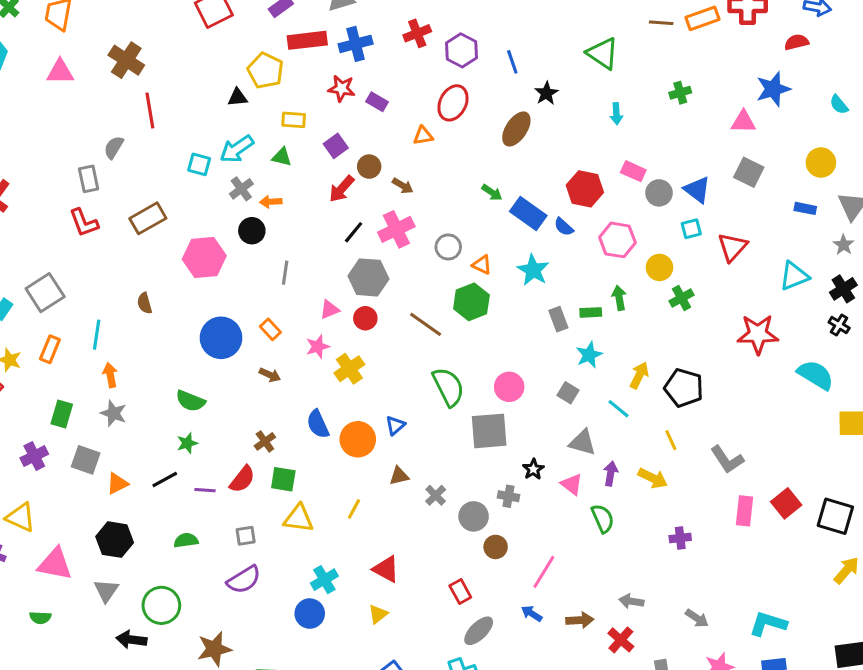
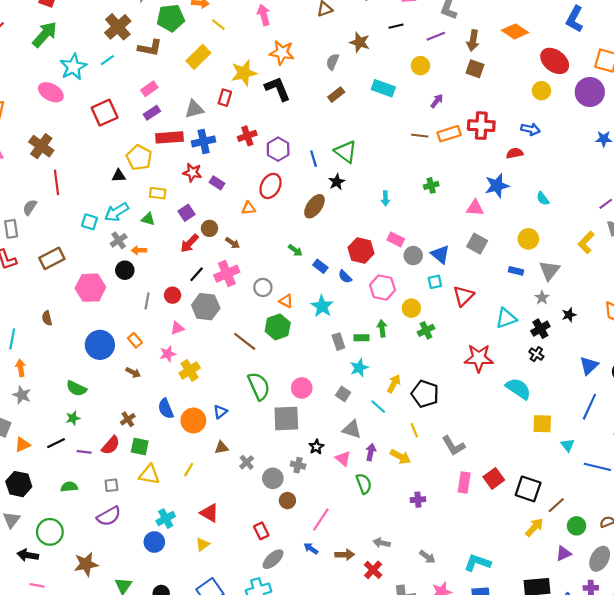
green triangle: (603, 53) -> (346, 152), moved
blue rectangle: (528, 213) -> (320, 266), size x0.6
red circle: (365, 318) -> (173, 295), moved

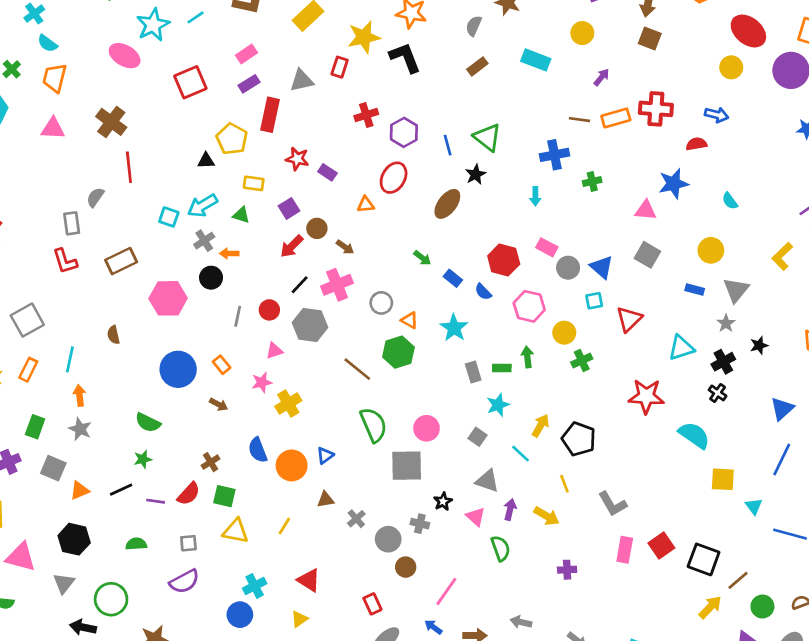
red rectangle: (170, 137) -> (270, 115), turned -75
blue cross: (204, 141) -> (555, 155), moved

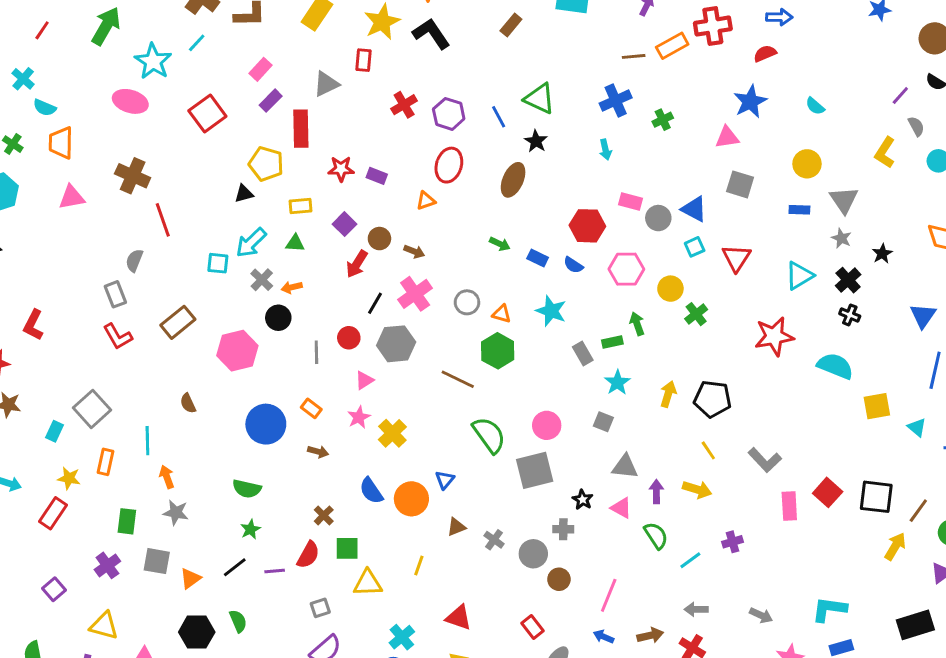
cyan line: (521, 454) -> (690, 560), moved, turned -66
green semicircle: (136, 544) -> (238, 621), moved, turned 84

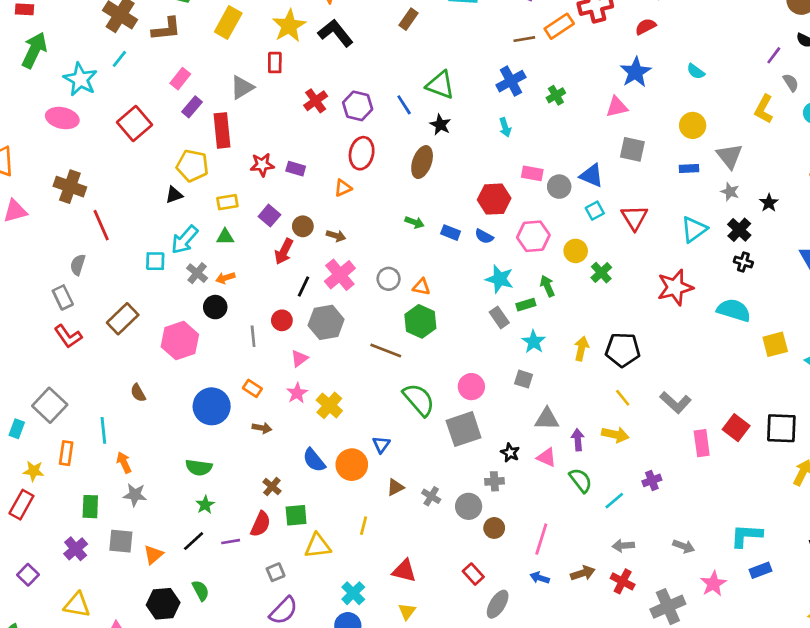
cyan star: (551, 311) -> (500, 279), moved

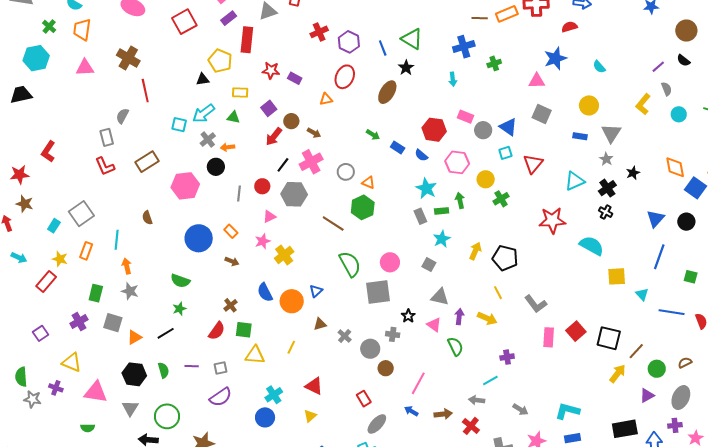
cyan line: (614, 501) -> (490, 381), moved
purple line: (231, 542) -> (192, 366), moved

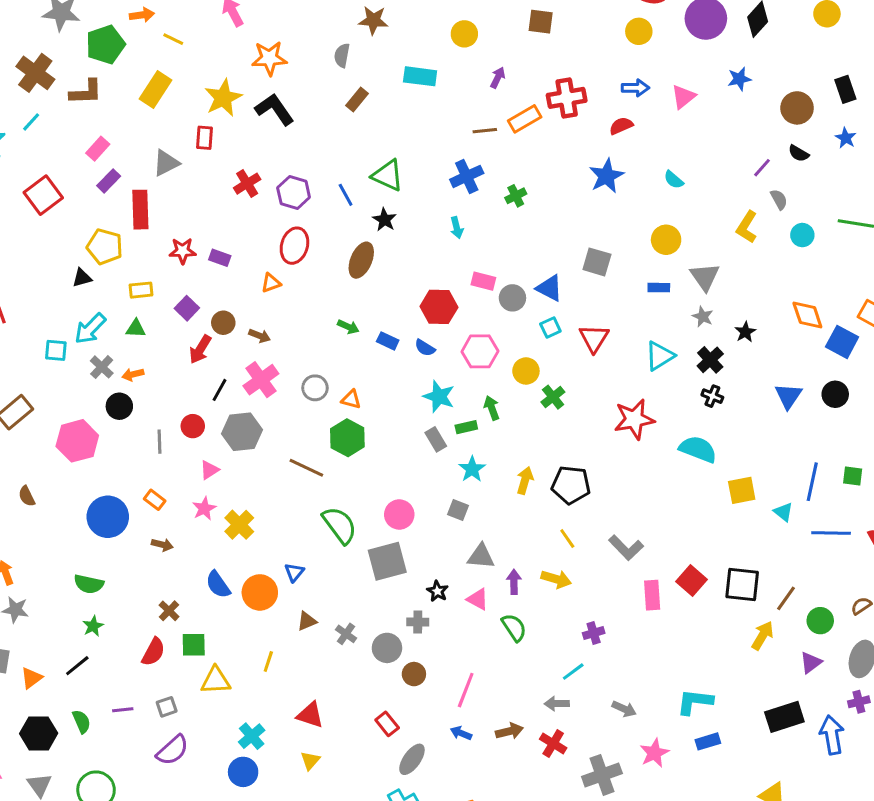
pink triangle: (537, 81) -> (683, 97), moved, turned -30
blue line: (659, 257) -> (812, 482), moved

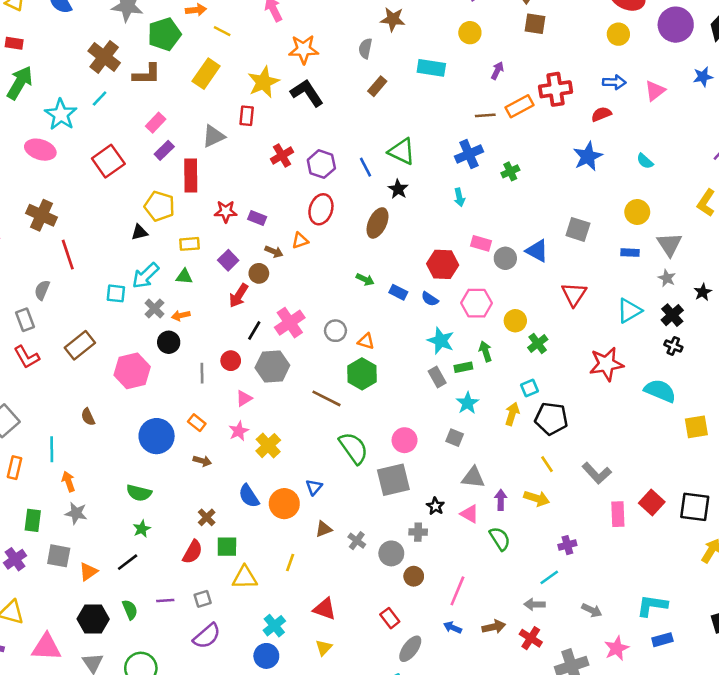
cyan square: (550, 327) -> (530, 388), moved
brown arrow: (260, 336) -> (274, 252), moved

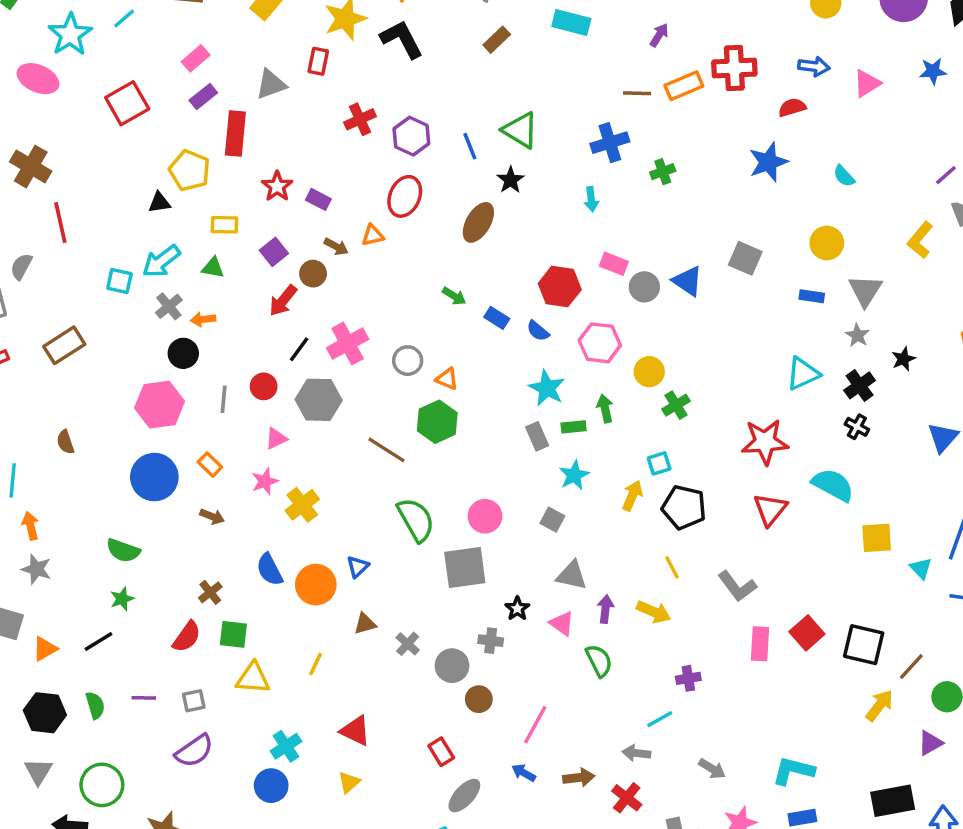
red star: (226, 211) -> (277, 186), turned 30
red triangle: (574, 294) -> (770, 509), moved
pink hexagon: (132, 371) -> (160, 405), moved

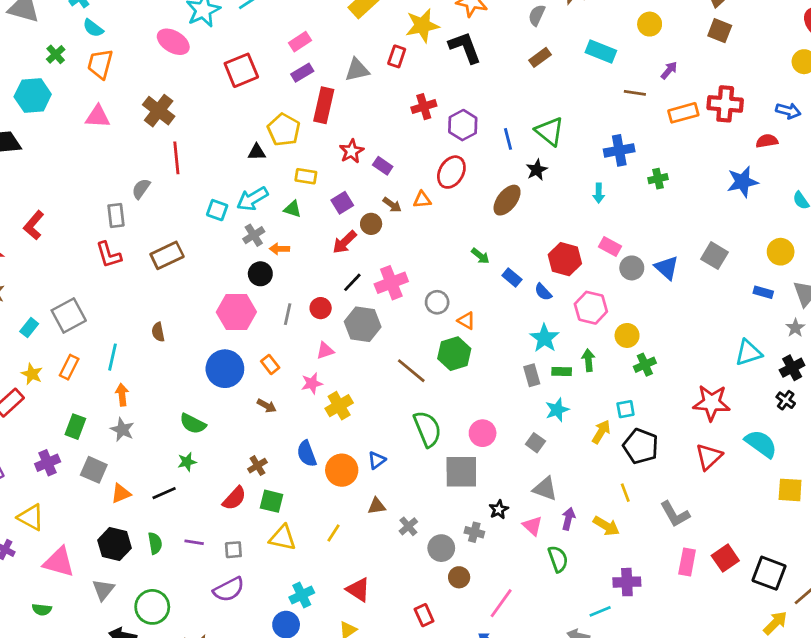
brown line: (637, 93) -> (635, 93), moved
purple cross: (688, 678) -> (627, 582), size x1.4

